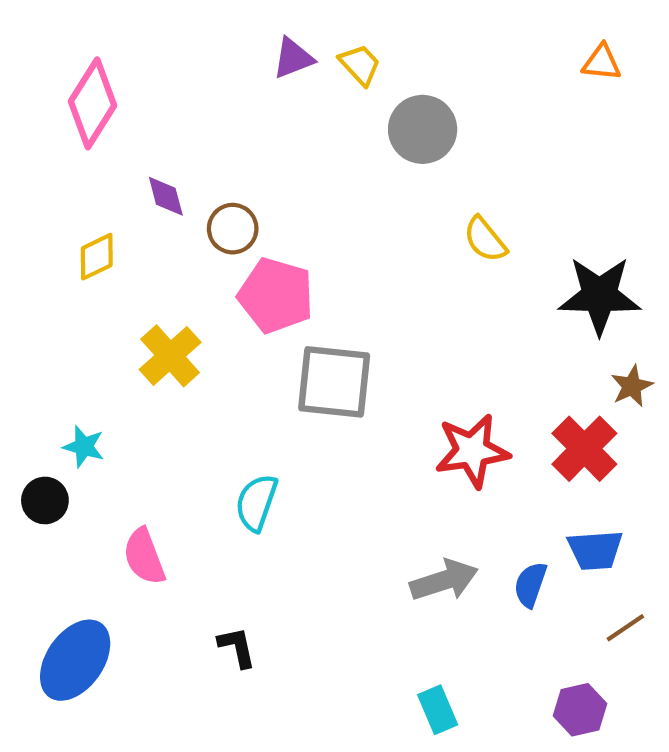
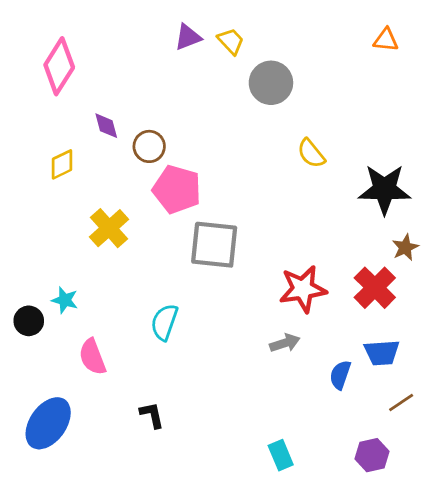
cyan star: (84, 447) -> (65, 300), moved
gray arrow: (444, 580) -> (285, 343), moved, size x0.7

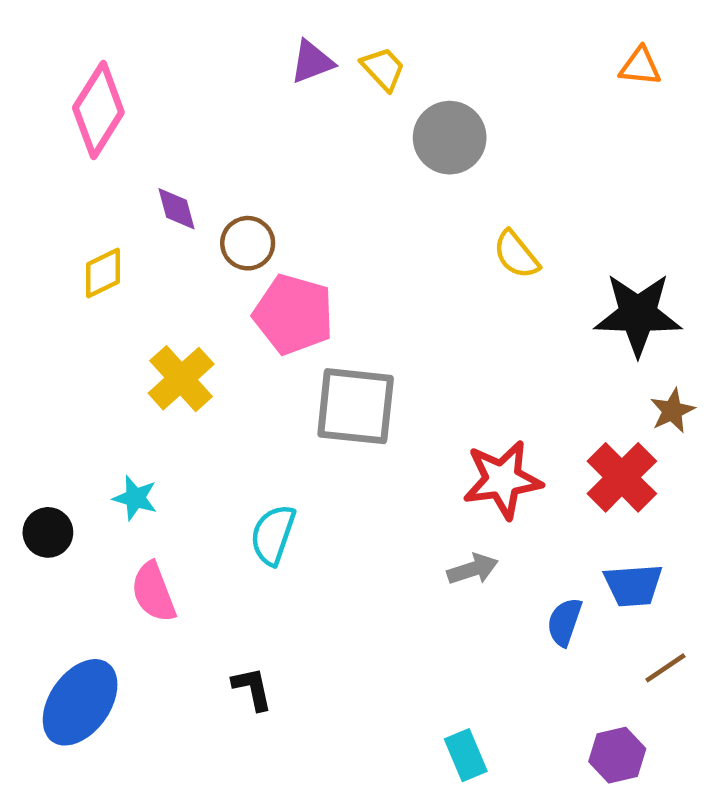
cyan star: (65, 300) -> (135, 498), moved

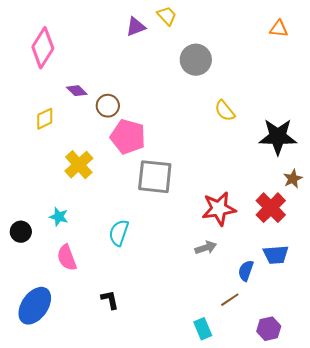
yellow trapezoid: (383, 69) -> (167, 16), moved
purple diamond: (176, 209) -> (77, 91), turned -30
brown line: (665, 668) -> (230, 300), moved

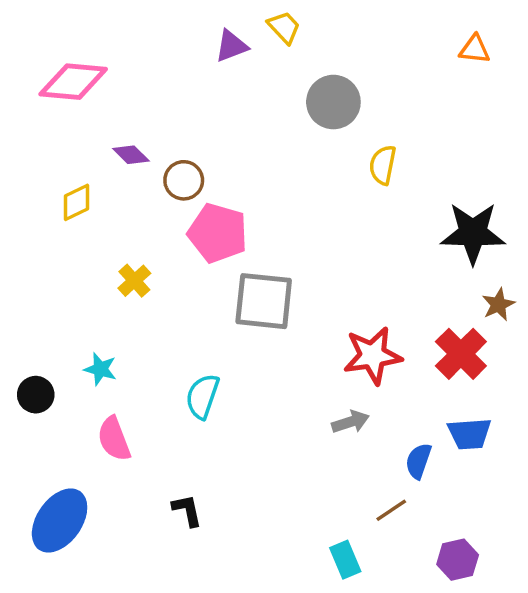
pink diamond: (43, 48) -> (73, 82), turned 63
yellow semicircle: (225, 111) -> (383, 165), moved, turned 50
yellow cross: (79, 165) -> (134, 281), size x0.7

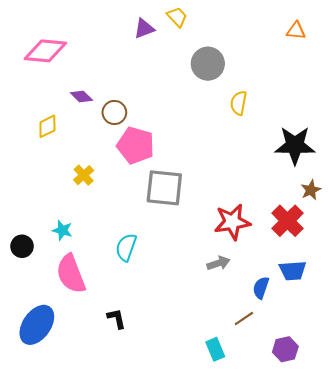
pink semicircle: (114, 439) -> (71, 274), size x1.4

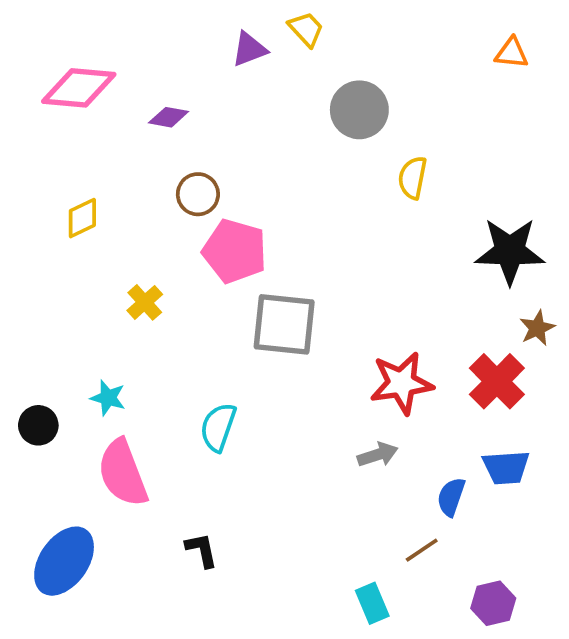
purple diamond: (81, 97) -> (169, 117), moved, turned -35

